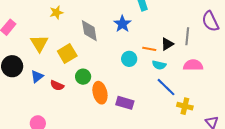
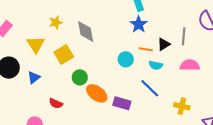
yellow star: (56, 12) -> (56, 22), moved
blue star: (122, 24) -> (139, 24), moved
red semicircle: (57, 85) -> (56, 103), moved
blue line: (166, 87) -> (150, 88), moved
orange ellipse: (100, 93) -> (97, 93), turned -40

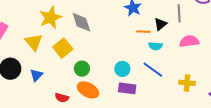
yellow star: (56, 22) -> (50, 18), size x1.6
cyan circle: (126, 59) -> (122, 69), moved
orange ellipse: (97, 93) -> (88, 90), moved

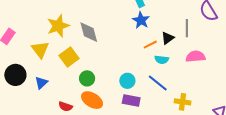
orange line: (143, 32) -> (150, 45), turned -32
yellow cross: (187, 83) -> (183, 102), moved

